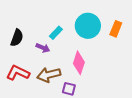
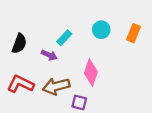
cyan circle: (88, 26) -> (101, 30), size x0.6

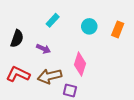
cyan rectangle: (64, 38) -> (53, 20), moved

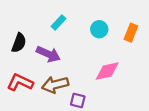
purple arrow: (43, 49) -> (48, 54), size x1.5
pink diamond: (80, 64) -> (107, 71), moved, turned 60

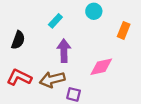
cyan circle: (99, 29) -> (94, 11), moved
purple arrow: (48, 54) -> (64, 51), moved, turned -115

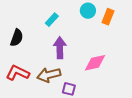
orange rectangle: (124, 30) -> (108, 17), moved

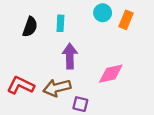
cyan rectangle: (52, 20) -> (60, 23), turned -40
black semicircle: (17, 38) -> (30, 27), moved

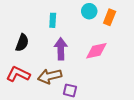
black semicircle: (30, 27) -> (22, 43), moved
pink diamond: (111, 74) -> (96, 51), moved

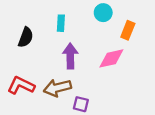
orange rectangle: (110, 17) -> (128, 30), moved
black semicircle: (22, 43) -> (26, 37), moved

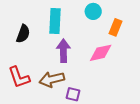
cyan rectangle: (61, 23) -> (55, 21), size x1.6
red L-shape: (21, 85) -> (19, 77), turned -135

